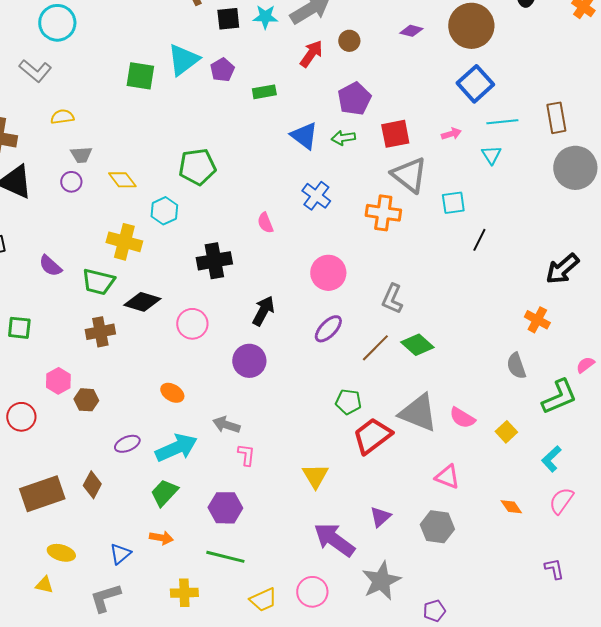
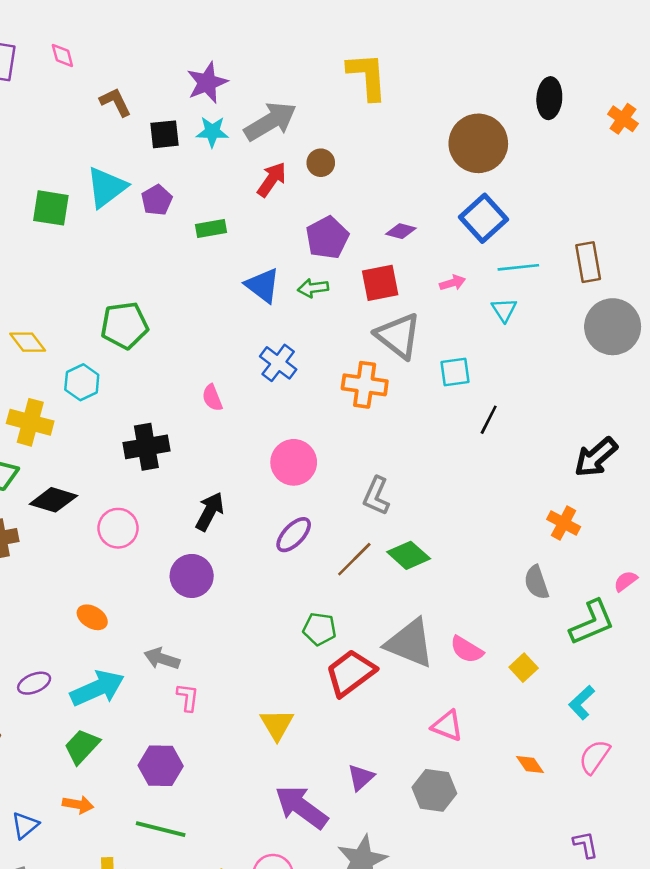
purple diamond: (411, 31) -> (401, 231), moved

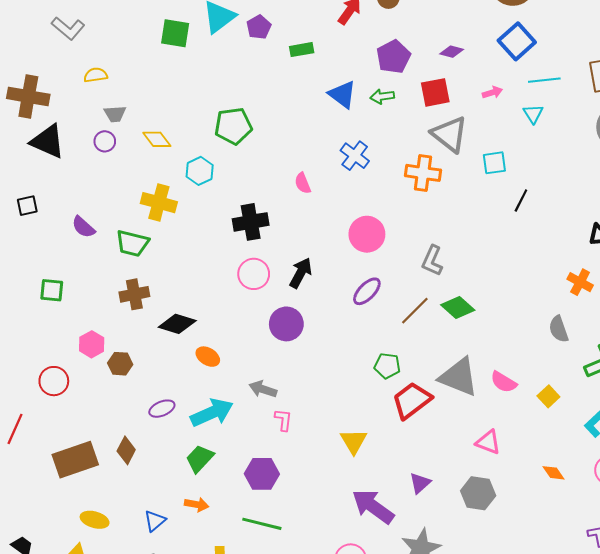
black diamond: (53, 500) -> (177, 324), moved
pink circle: (118, 528) -> (254, 274), moved

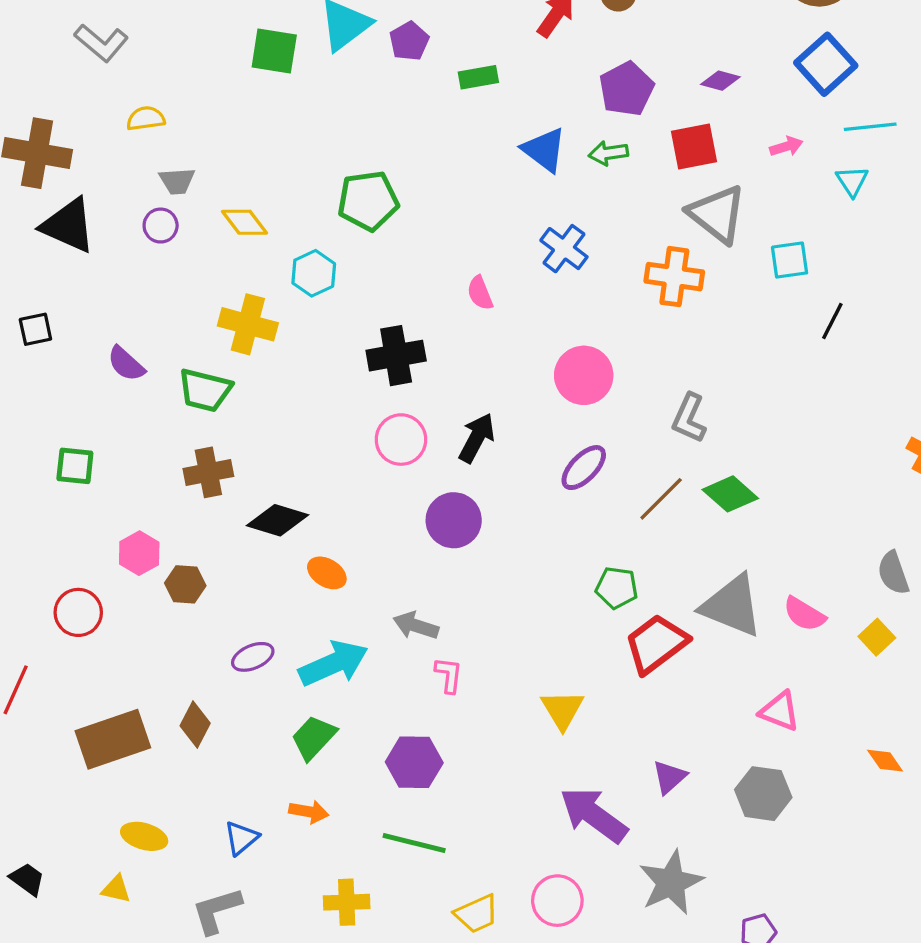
gray semicircle: (559, 329) -> (893, 573), moved

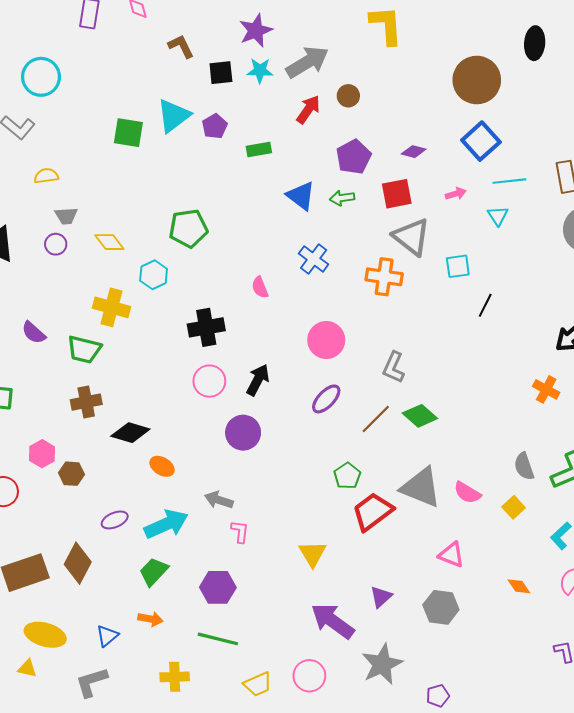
green pentagon: (617, 588) -> (347, 476), turned 30
brown diamond: (195, 724) -> (78, 563), size x1.4
yellow ellipse: (144, 836) -> (45, 635), size x1.4

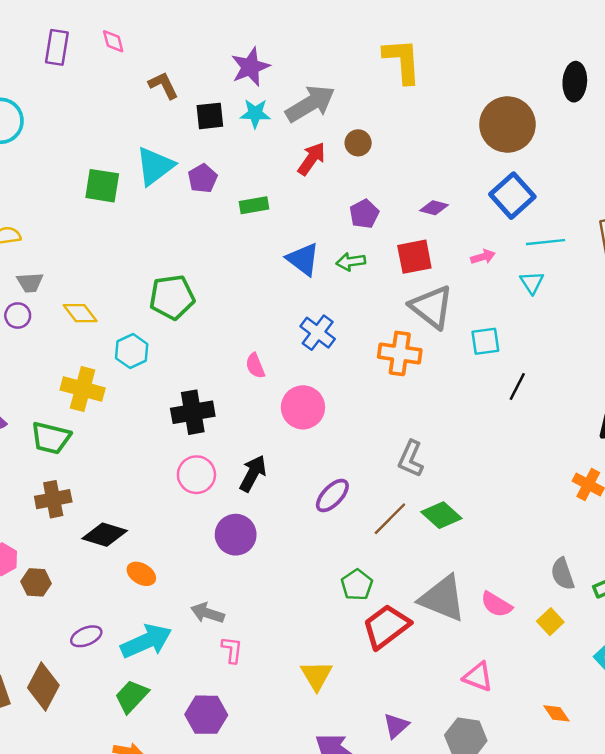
purple pentagon: (354, 157) -> (364, 214), size x0.7
pink circle: (326, 340) -> (303, 407), moved

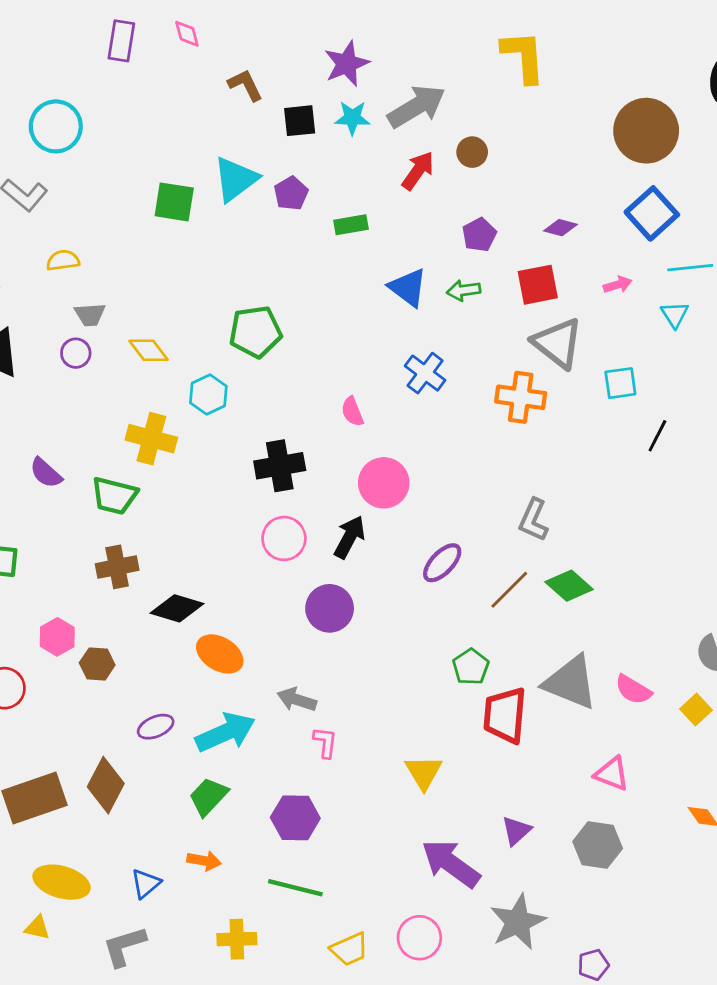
pink circle: (303, 407) -> (384, 483), moved
orange ellipse: (141, 574) -> (220, 654), size x1.4
red trapezoid: (386, 627) -> (505, 715), turned -48

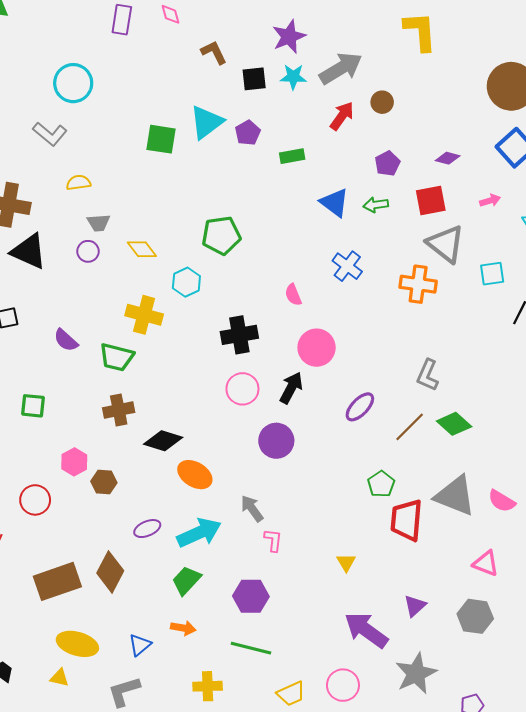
gray arrow: (297, 700) -> (252, 508), turned 36
yellow triangle: (424, 772) -> (346, 562), size x0.7

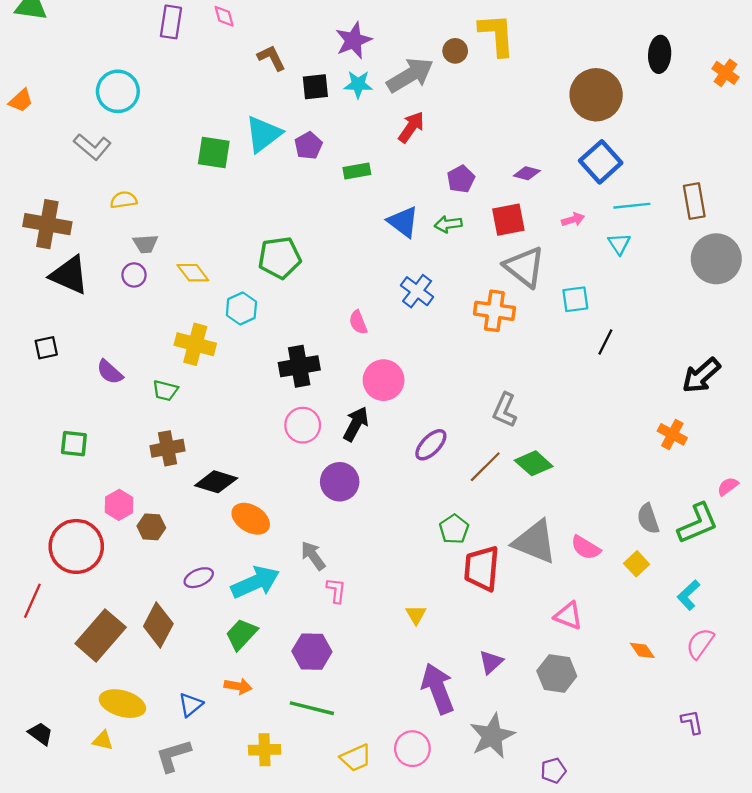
brown circle: (382, 102) -> (455, 51), moved
green trapezoid: (117, 357) -> (165, 391), size x0.7
red circle: (35, 500) -> (76, 546), size x1.6
brown rectangle: (57, 581) -> (101, 635), turned -30
purple arrow: (366, 630) -> (438, 689), turned 33

